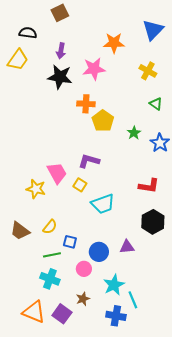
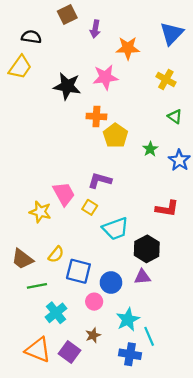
purple arrow: (61, 51) -> (95, 29), moved
black hexagon: (153, 222) -> (147, 249), moved
blue square: (70, 242) -> (78, 271), size x1.6
green line: (52, 255) -> (37, 286), moved
cyan cross: (50, 279) -> (56, 313), turned 30

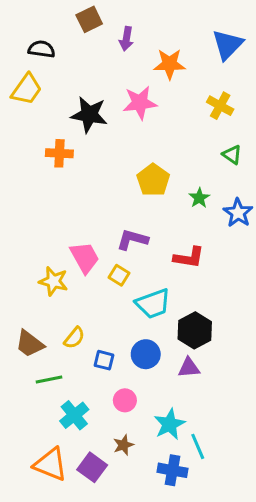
orange cross: (96, 116) -> (59, 153), moved
red L-shape: (167, 208) -> (189, 257), moved
blue square: (78, 271) -> (104, 360), size x0.6
blue circle: (111, 282) -> (146, 354), moved

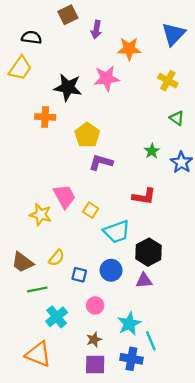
yellow pentagon: (153, 180) -> (87, 135), moved
purple L-shape: (132, 240) -> (101, 162), moved
purple square: (92, 467) -> (95, 365), moved, turned -35

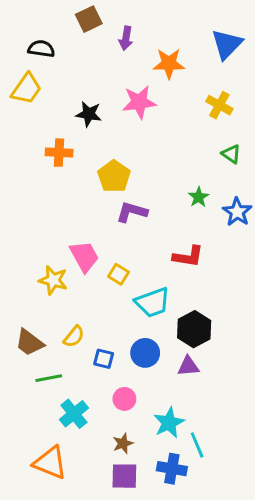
black star: (68, 87) -> (89, 114), size x0.7

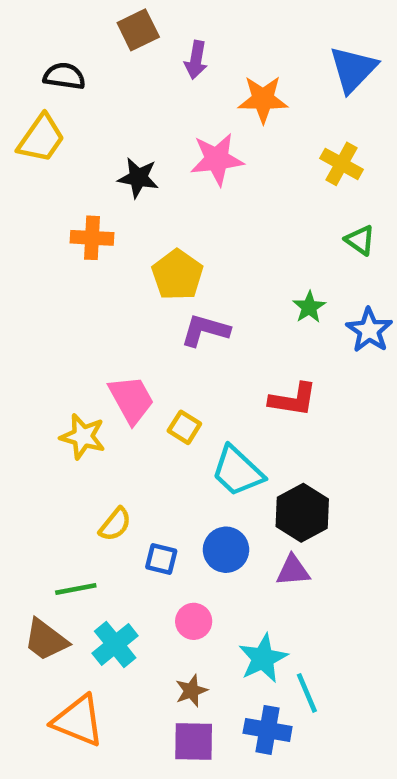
cyan trapezoid: (153, 302) -> (238, 471), turned 63
brown trapezoid: (29, 343) -> (46, 640), moved

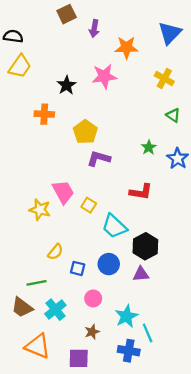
black semicircle: (64, 76) -> (13, 36), moved
black star: (138, 178) -> (67, 85), turned 30
purple square: (194, 741) -> (79, 358), moved

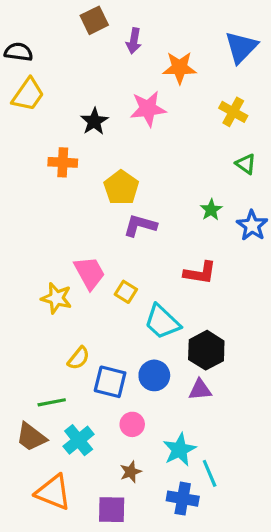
blue square: (78, 268) -> (110, 382), size x1.5

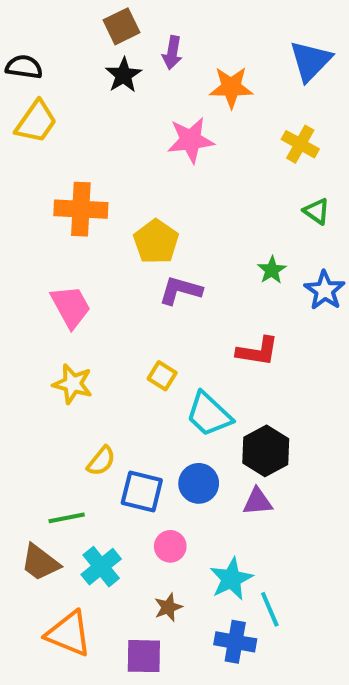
black star: (94, 121) -> (124, 75), moved
orange cross: (63, 162) -> (81, 209), size x1.4
pink trapezoid: (90, 273) -> (71, 307), moved

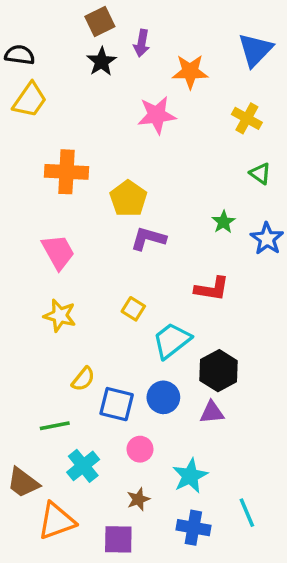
cyan trapezoid: (209, 414) -> (172, 341), turned 99
brown trapezoid: (40, 563) -> (23, 483), moved
cyan line: (270, 609) -> (247, 513), moved
orange triangle: (69, 634) -> (56, 521), turned -42

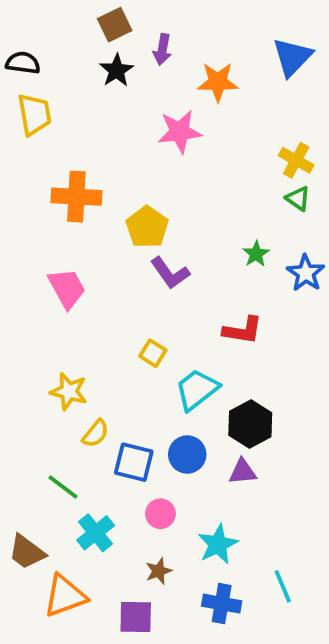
yellow trapezoid: (30, 100) -> (34, 114), turned -45
yellow cross: (247, 118) -> (296, 160), moved
purple L-shape: (148, 239) -> (170, 273), turned -141
yellow star: (60, 315) -> (69, 391), moved
green line: (55, 426) -> (63, 487), turned 48

